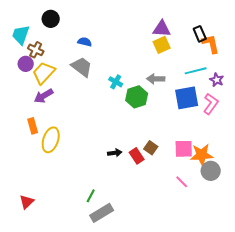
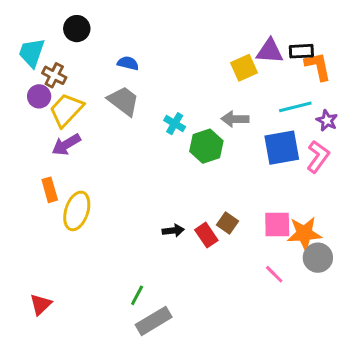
purple triangle: (162, 29) -> (270, 51), moved
black rectangle: (200, 34) -> (301, 51), turned -70

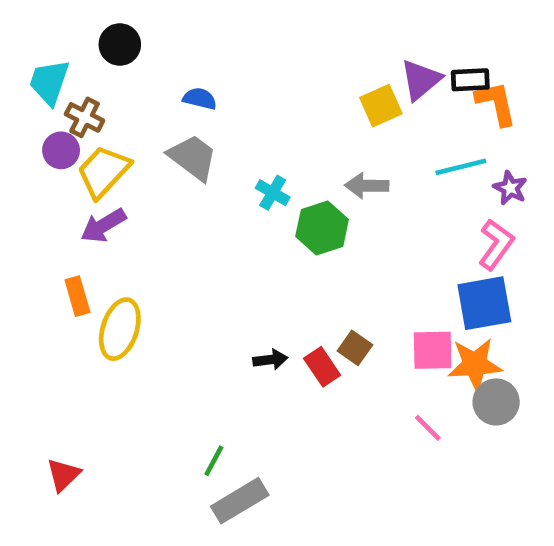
purple triangle: (270, 51) -> (421, 80), turned -44
blue square: (282, 148) -> (484, 303), moved

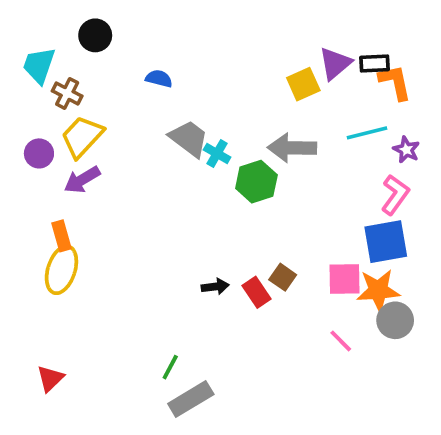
purple circle: (61, 150) -> (39, 153), moved
gray trapezoid: (193, 157) -> (189, 138), moved
gray arrow: (367, 186) -> (292, 148), size x1.4
yellow ellipse: (120, 329) -> (61, 270), moved

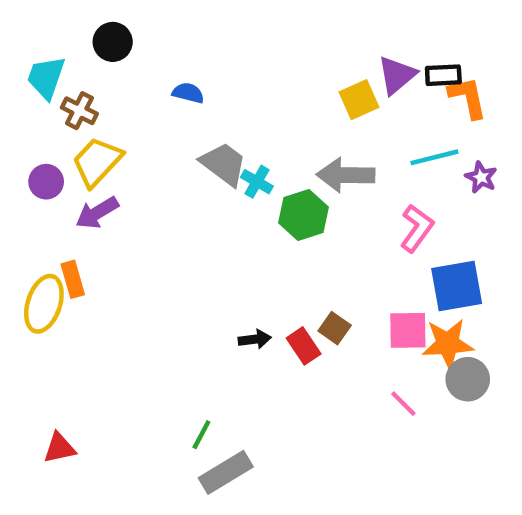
pink L-shape: (395, 195) -> (417, 228), moved
yellow ellipse: (61, 270) -> (44, 304), moved
red triangle: (50, 378) -> (59, 448), turned 32

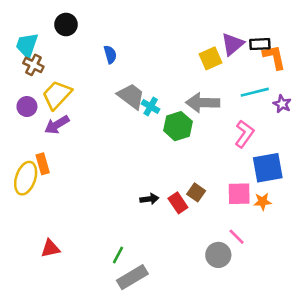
blue semicircle: (188, 93) -> (110, 54), turned 60
brown cross: (79, 111) -> (33, 65), moved
orange star: (448, 344) -> (263, 202), size x0.6
gray circle: (468, 379) -> (218, 255), moved
red triangle: (59, 448) -> (50, 248), moved

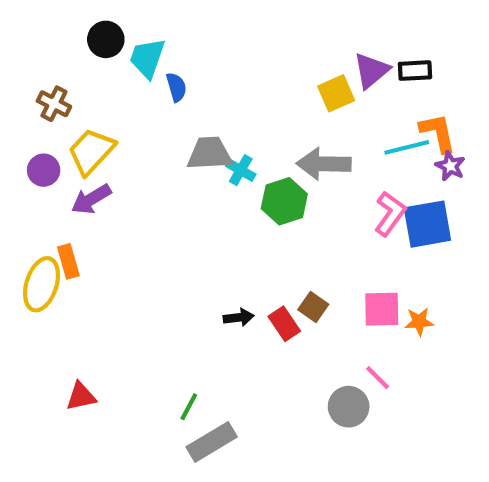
cyan trapezoid: (27, 45) -> (147, 58), moved
orange L-shape: (274, 57) -> (438, 133), moved
gray trapezoid: (131, 96) -> (210, 154), turned -40
blue square: (268, 168) -> (427, 224), moved

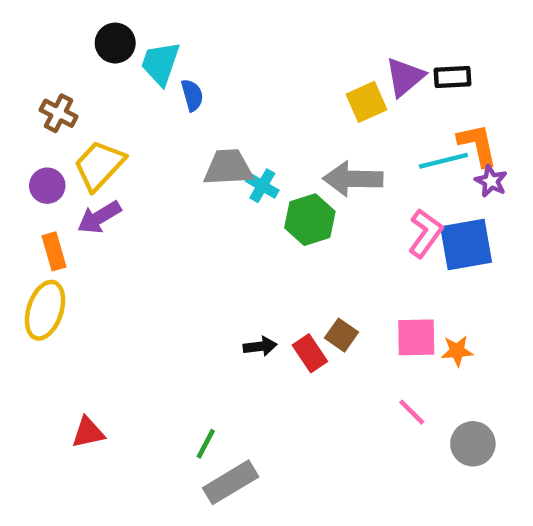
orange rectangle: (68, 261) -> (54, 251), moved
gray circle: (349, 407) -> (473, 444), moved

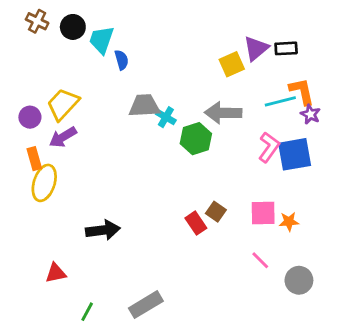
brown cross: (59, 113) -> (37, 21), moved
yellow ellipse: (45, 310) -> (44, 183), moved
black arrow: (260, 346) -> (103, 230), moved, size x1.6
green line: (206, 444) -> (87, 312), moved

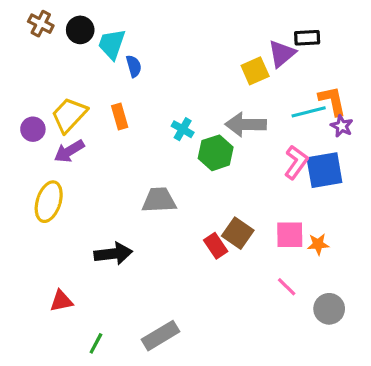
black rectangle: (286, 48) -> (307, 38), moved
gray trapezoid: (144, 106) -> (159, 200), moved
orange rectangle: (34, 159) -> (120, 117), moved
brown square: (216, 212) -> (238, 233), size x1.4

